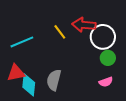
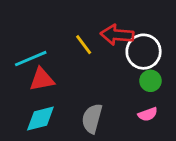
red triangle: (16, 73) -> (42, 79), moved
gray semicircle: (54, 80) -> (92, 118), moved
cyan diamond: (29, 85) -> (40, 118), turned 70

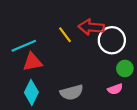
green circle: (150, 81) -> (125, 68), moved
cyan diamond: (40, 118) -> (31, 92), turned -50
gray semicircle: (92, 118) -> (72, 92), turned -120

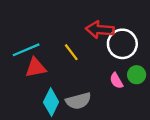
yellow line: (65, 35) -> (71, 52), moved
pink semicircle: (115, 89) -> (116, 81), moved, turned 80
cyan diamond: (31, 92) -> (51, 102), moved

